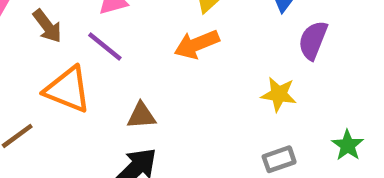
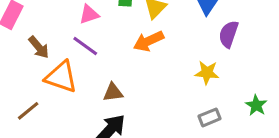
brown arrow: (47, 26) -> (39, 47), moved

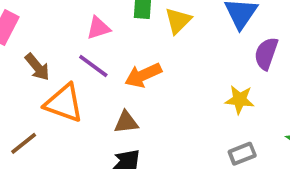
orange arrow: (148, 41) -> (143, 75), moved

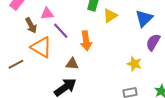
pink triangle: (98, 28) -> (47, 14), moved
orange arrow: (143, 75) -> (86, 41), turned -84

